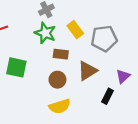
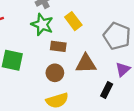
gray pentagon: (104, 39) -> (117, 36), moved, turned 30
brown triangle: (87, 71) -> (86, 64), turned 30

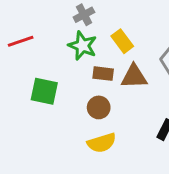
brown triangle: (86, 64) -> (134, 77), moved

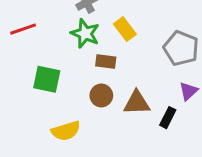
brown triangle: (134, 77) -> (137, 103), moved
yellow semicircle: (102, 143) -> (66, 131), moved

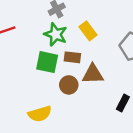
green square: (47, 79) -> (47, 62), moved
brown triangle: (137, 103) -> (93, 74), moved

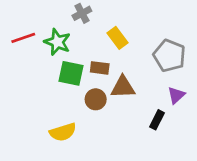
green star: (56, 34) -> (57, 42), moved

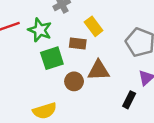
brown rectangle: (100, 68) -> (78, 43), moved
green square: (71, 73) -> (52, 58), turned -30

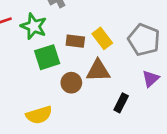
yellow rectangle: (94, 26) -> (102, 38), moved
black rectangle: (129, 100) -> (121, 103), moved

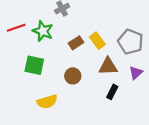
brown rectangle: (75, 41) -> (76, 43), turned -40
green square: (47, 57) -> (34, 65), moved, turned 30
brown triangle: (98, 71) -> (108, 66), moved

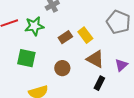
green star: (43, 31) -> (34, 26), turned -30
gray pentagon: (131, 42) -> (118, 22), moved
brown triangle: (108, 66) -> (95, 59), turned 30

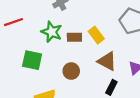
green star: (34, 26) -> (52, 32), moved, turned 30
brown rectangle: (65, 37) -> (74, 37), turned 32

